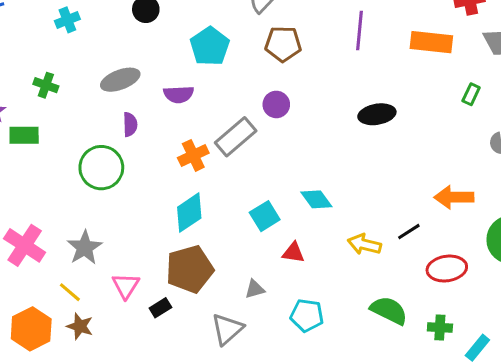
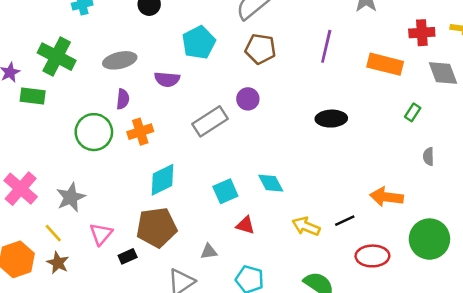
green cross: (46, 85) -> (57, 57), size x1.8
orange cross: (193, 155) -> (140, 132), moved

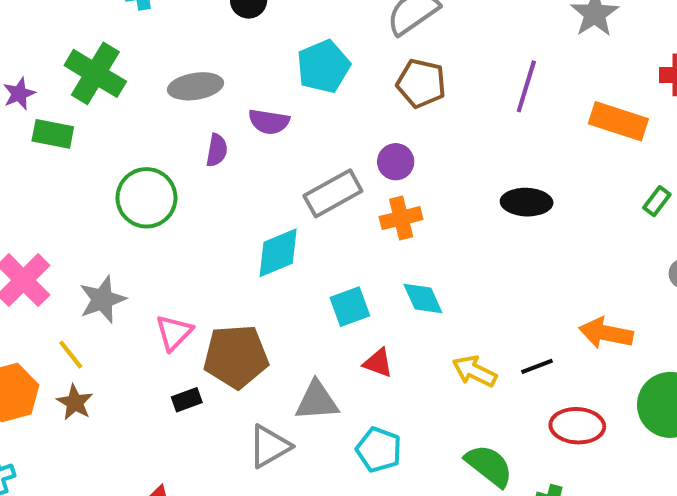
purple semicircle: (123, 99) -> (217, 150), moved
orange cross: (140, 132) -> (401, 218), moved
cyan diamond: (163, 180) -> (278, 253), moved
pink triangle: (101, 234) -> (174, 333), moved
gray triangle: (209, 252) -> (317, 401), size x1.6

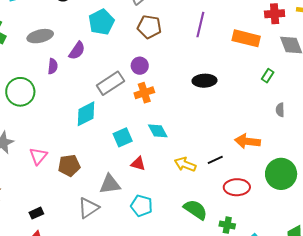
purple semicircle: (269, 122) -> (77, 51), turned -60
brown pentagon: (236, 357) -> (69, 166), size x0.7
black rectangle: (187, 400) -> (36, 213), moved

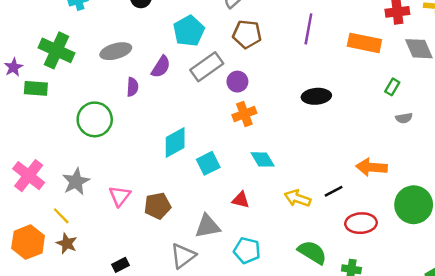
gray rectangle: (110, 83) -> (207, 67), moved
gray semicircle: (280, 110) -> (404, 118), moved, turned -96
cyan square: (123, 137) -> (208, 163), moved

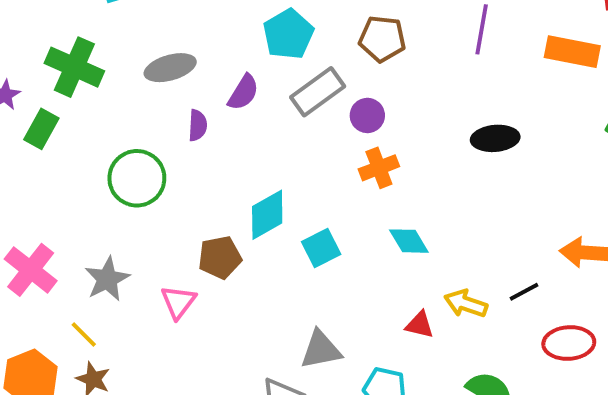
green rectangle: (36, 88) -> (41, 129), turned -65
red triangle: (241, 200) -> (420, 325), moved
brown pentagon: (158, 206) -> (220, 257), moved

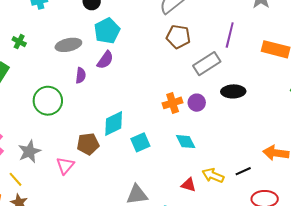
cyan pentagon: (288, 34) -> (107, 31), moved
green cross: (74, 67) -> (19, 42), size x0.5
gray rectangle: (318, 92) -> (207, 64), moved
purple circle: (367, 115) -> (197, 103), moved

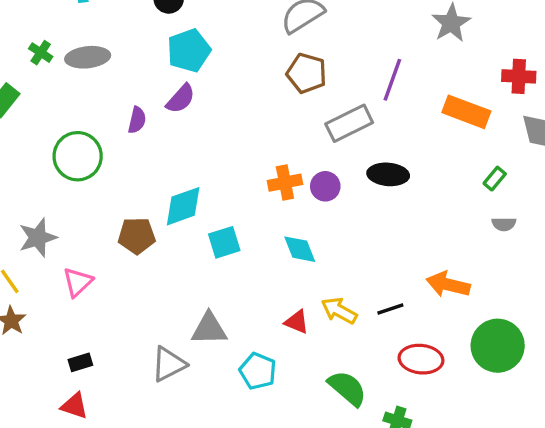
gray ellipse: (68, 45) -> (88, 57), moved
pink triangle: (65, 166) -> (78, 282), moved

